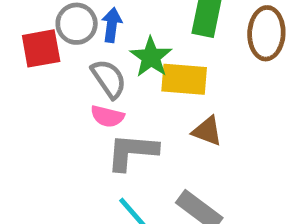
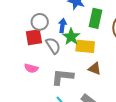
blue arrow: (112, 25) -> (62, 26), moved
red square: (41, 48) -> (34, 37), moved
pink semicircle: (107, 116) -> (31, 68), moved

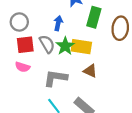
gray circle: (40, 22) -> (19, 22), moved
red square: (34, 37) -> (25, 45), moved
green star: (71, 37) -> (65, 46), moved

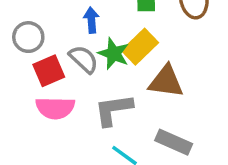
yellow rectangle: (81, 47) -> (140, 47), turned -36
pink semicircle: (23, 67) -> (55, 108), size x1.5
brown triangle: (90, 71) -> (166, 81), size x1.5

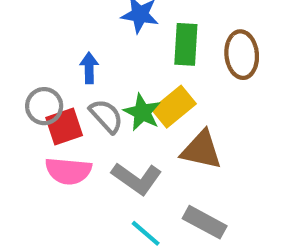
blue arrow: (91, 20) -> (89, 68), moved
gray circle: (28, 37) -> (44, 106), moved
gray L-shape: (113, 110) -> (137, 178), turned -141

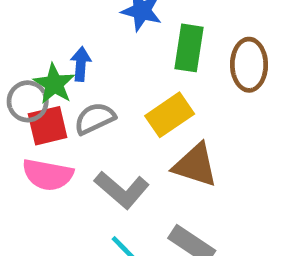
green star: (142, 112) -> (54, 84), moved
gray semicircle: (106, 116) -> (95, 118), turned -78

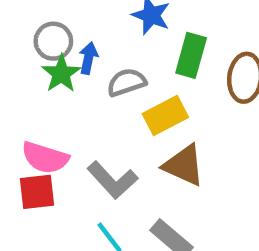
gray circle: (28, 101) -> (53, 41), moved
gray semicircle: (95, 118) -> (127, 82), moved
red square: (48, 126) -> (37, 192), moved

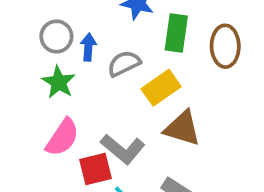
green star: (61, 74) -> (59, 82), moved
pink semicircle: (45, 158) -> (62, 137), turned -66
red square: (37, 192) -> (95, 169), moved

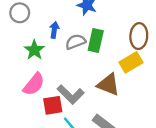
green rectangle: (176, 33) -> (96, 41), moved
gray circle: (56, 36) -> (20, 13), moved
yellow rectangle: (161, 88) -> (131, 62), moved

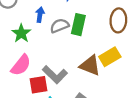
yellow rectangle: (131, 62) -> (110, 57), moved

